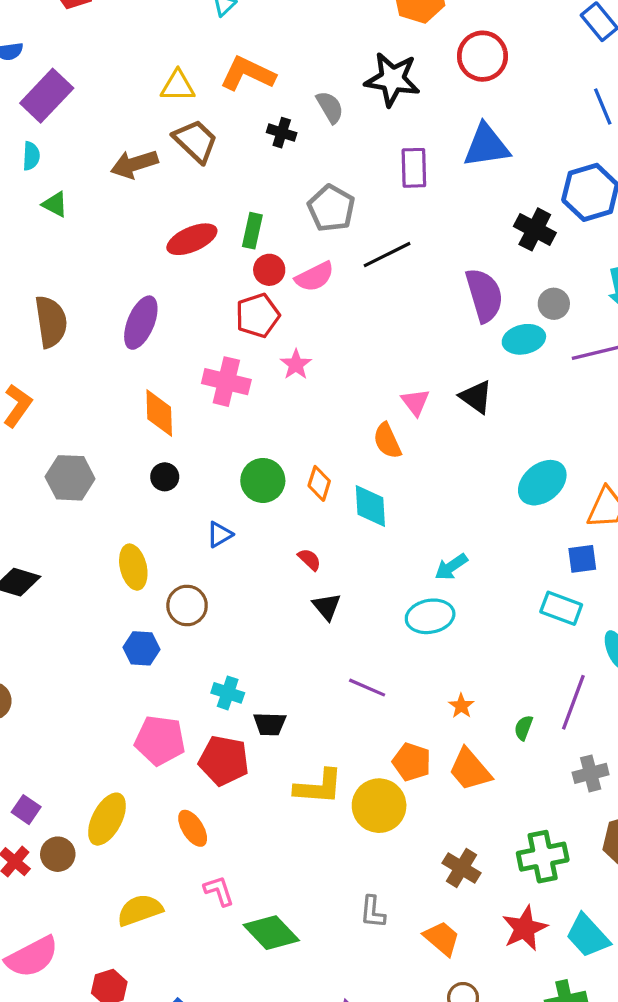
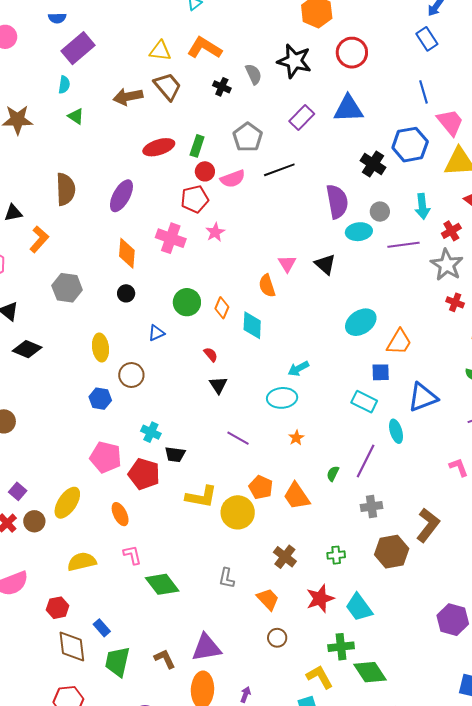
purple rectangle: (414, 168) -> (302, 118), turned 40
orange star: (461, 706) -> (296, 438), moved
green cross: (543, 857) -> (336, 555), size x0.6

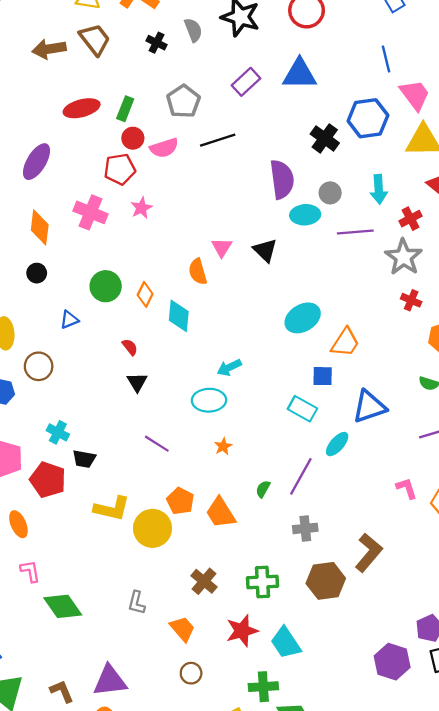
cyan ellipse: (396, 431) -> (337, 444), turned 55
green cross: (336, 555) -> (263, 582), size x1.5

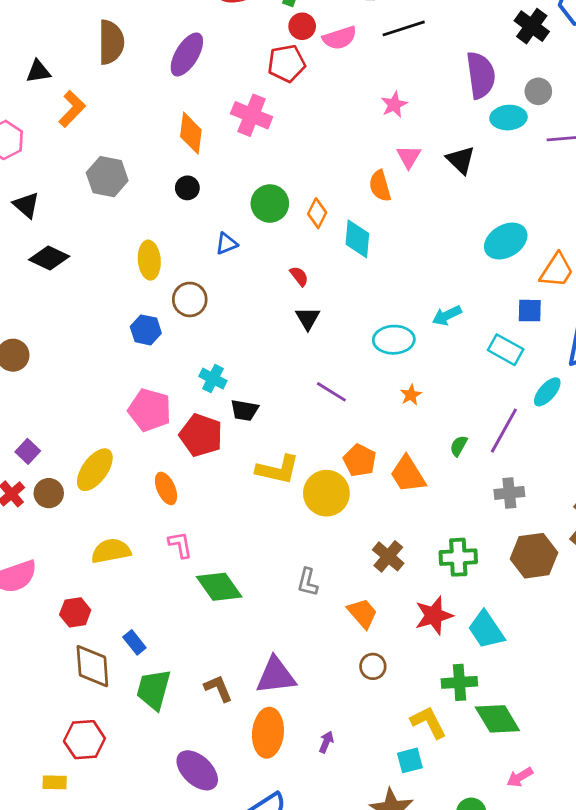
pink star: (141, 208) -> (394, 105), moved
cyan arrow: (229, 368) -> (447, 316), moved

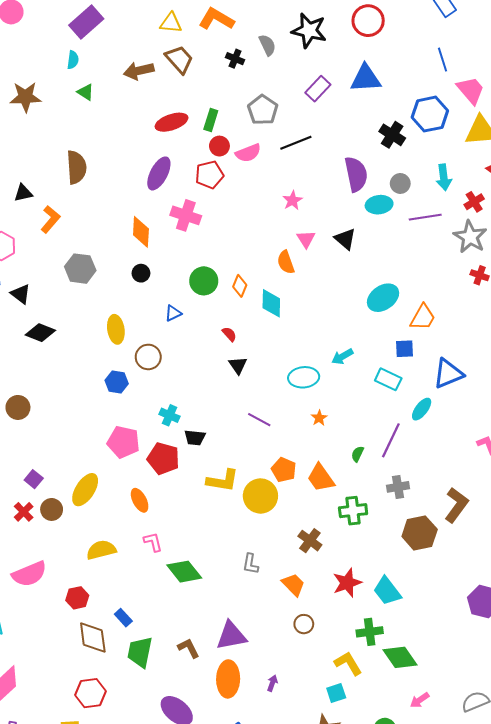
purple ellipse: (187, 54) -> (159, 173), moved
green cross: (458, 557) -> (353, 511), moved

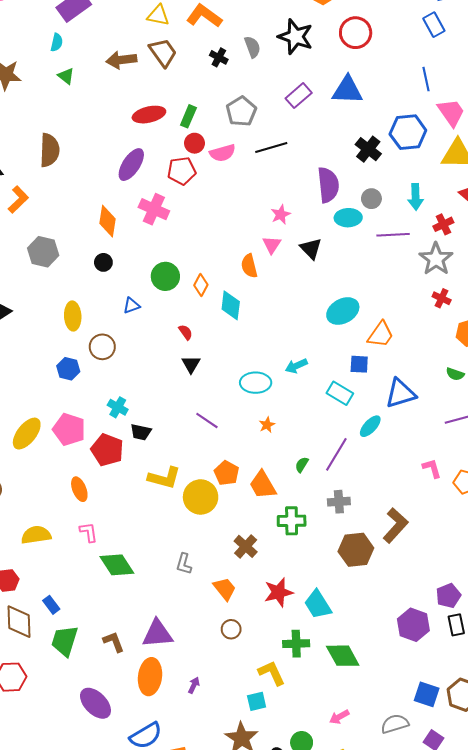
pink star: (292, 200) -> (281, 214), moved
yellow ellipse: (85, 490) -> (27, 434), moved
green diamond: (400, 657) -> (343, 656), moved

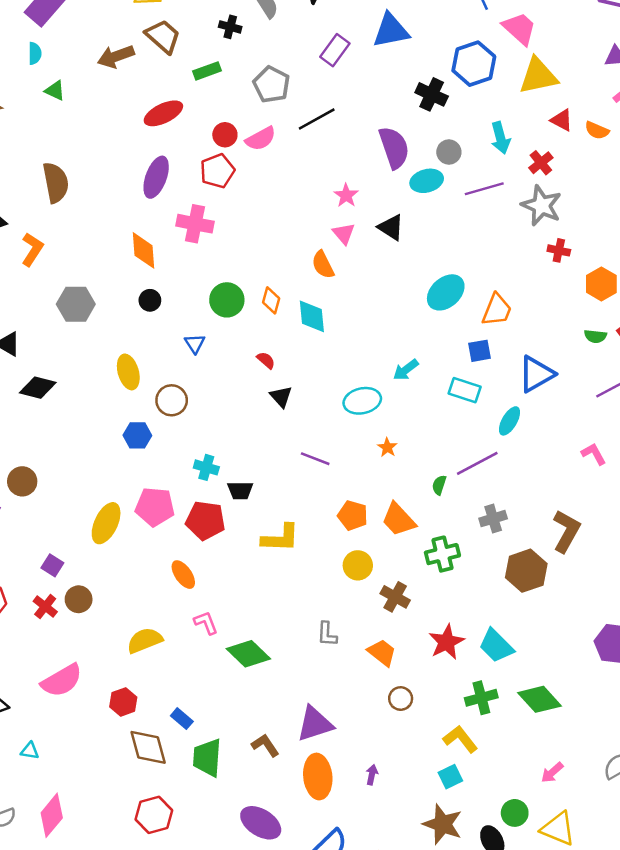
green rectangle: (188, 116) -> (207, 71), moved, turned 60
blue triangle: (131, 306) -> (195, 344), turned -30
purple line: (336, 454) -> (477, 463), turned 44
yellow circle: (201, 497) -> (358, 565), moved, size x0.7

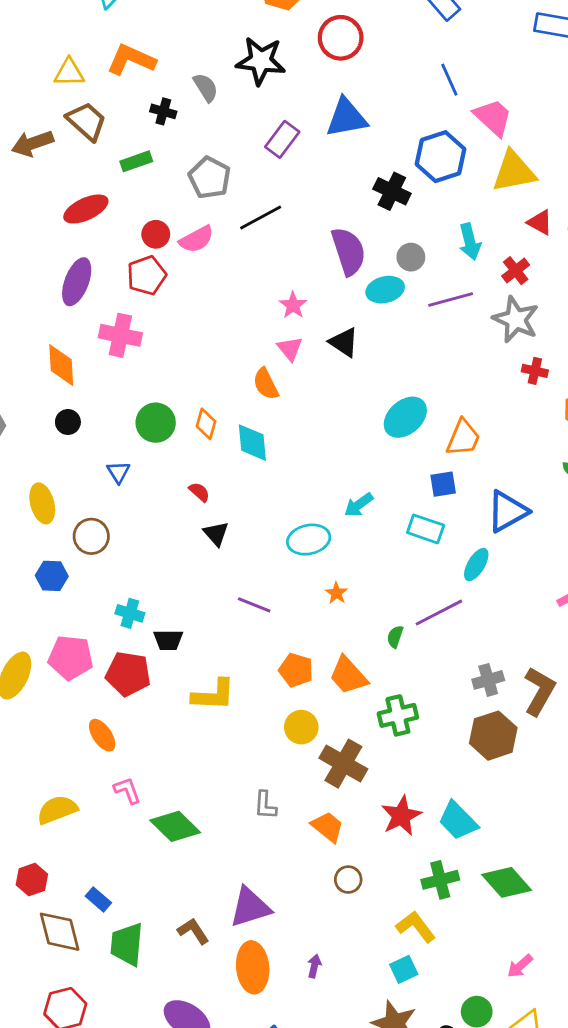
gray cross: (493, 519) -> (488, 680), moved
brown cross: (395, 597) -> (343, 764), size x1.4

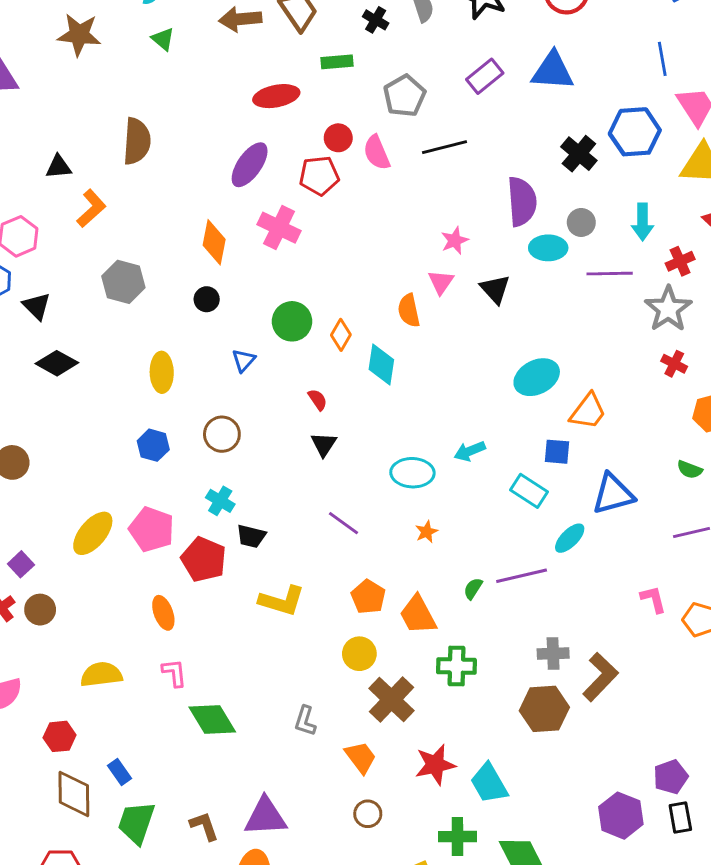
pink semicircle: (196, 239) -> (377, 153), turned 81
brown circle: (91, 536) -> (222, 434), moved

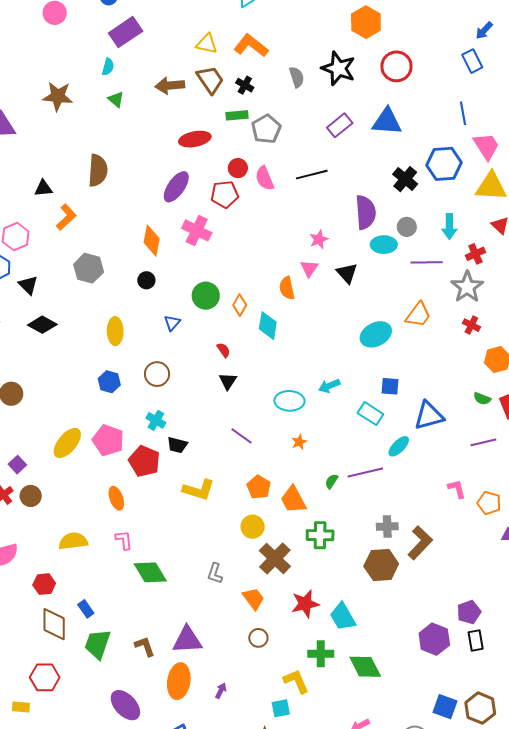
black cross: (376, 20) -> (245, 85), moved
gray pentagon: (405, 96) -> (266, 129), moved
orange trapezoid: (588, 411) -> (418, 315), moved

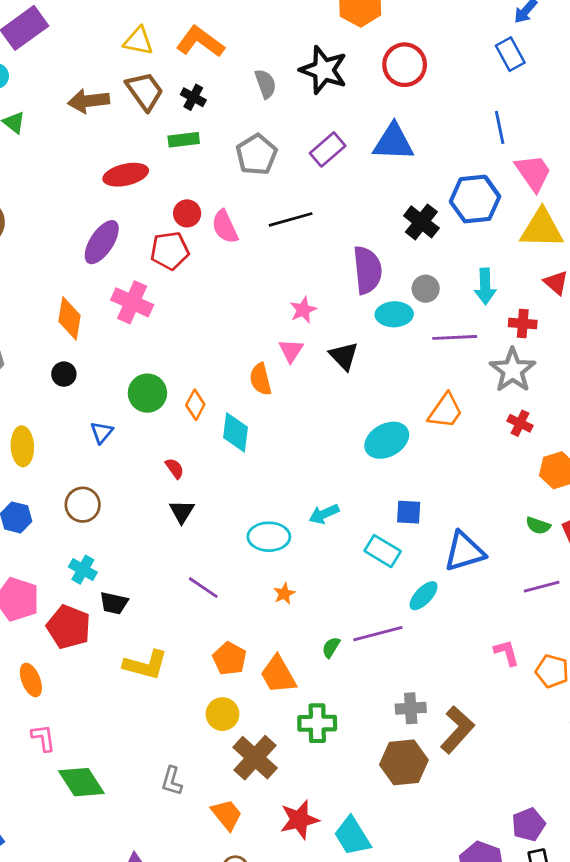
gray pentagon: (266, 129) -> (257, 155), moved
red cross: (475, 254) -> (523, 323), turned 30

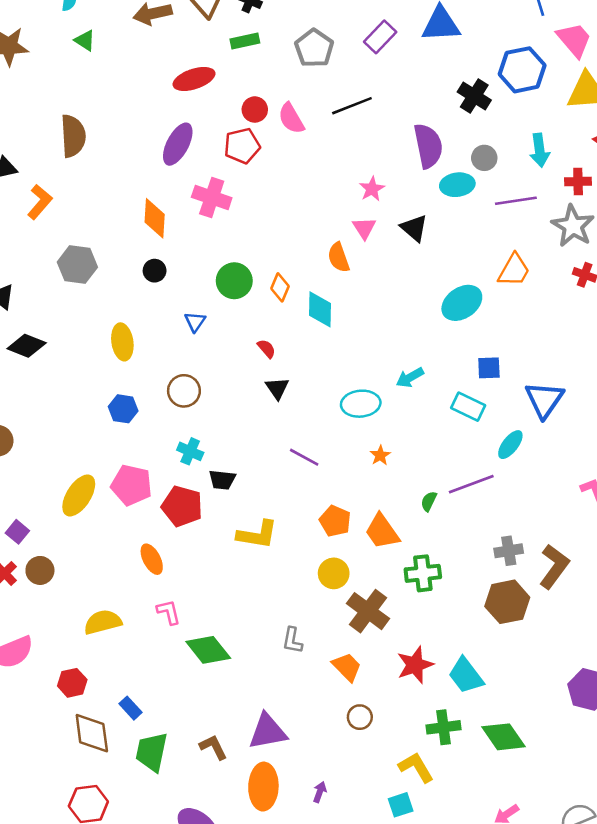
blue triangle: (464, 552) -> (544, 400), turned -33

